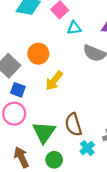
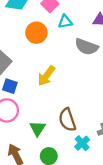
orange circle: (38, 54) -> (36, 33), moved
green triangle: (44, 132) -> (38, 128), size x0.7

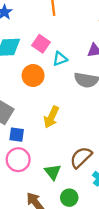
brown semicircle: (67, 120) -> (81, 157), turned 75

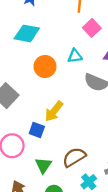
pink square: (41, 44) -> (92, 28), moved
blue square: (17, 135) -> (37, 130), moved

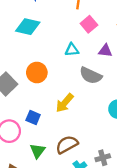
orange circle: (45, 66) -> (37, 73), moved
yellow arrow: (54, 111) -> (65, 103), moved

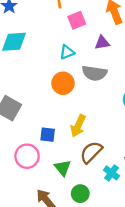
pink square: (89, 24) -> (77, 20), turned 35
orange circle: (37, 73) -> (63, 83), moved
yellow arrow: (65, 103) -> (78, 126), moved

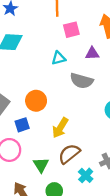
orange circle: (63, 83) -> (36, 101), moved
blue square: (48, 135) -> (22, 125), moved, turned -32

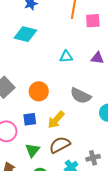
pink square: (71, 30) -> (93, 21), moved
gray semicircle: (82, 81) -> (81, 96), moved
blue square: (22, 125) -> (30, 119), moved

